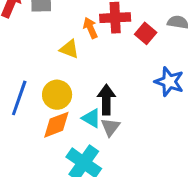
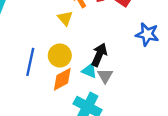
yellow triangle: (69, 49) -> (65, 18), turned 35
black arrow: (106, 100) -> (99, 55), turned 30

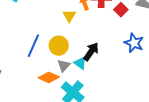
gray triangle: (105, 76) -> (64, 66), moved
orange diamond: (62, 79) -> (49, 77), moved, turned 40

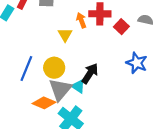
gray triangle: (64, 66) -> (60, 89), size x1.6

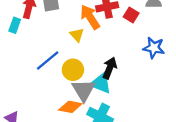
orange arrow: (81, 20) -> (90, 17), size x1.6
blue line: (26, 69) -> (48, 61), moved, turned 40
cyan triangle: (78, 86) -> (101, 83), size x1.5

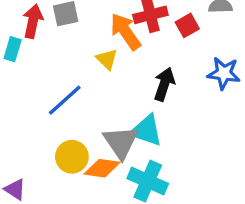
red square: (131, 15) -> (187, 25), turned 32
black arrow: (110, 68) -> (164, 84), moved
yellow circle: (73, 70) -> (72, 157), moved

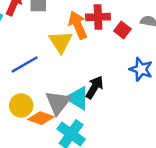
red square: (187, 25) -> (122, 30), turned -35
yellow triangle: (107, 59) -> (61, 42), size x1.5
black arrow: (164, 84) -> (94, 87), moved

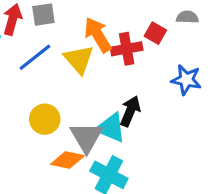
red cross: (98, 17) -> (127, 49), moved
blue line: (25, 64) -> (35, 57), moved
yellow circle: (21, 105) -> (45, 119), moved

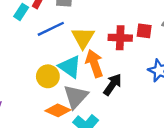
red square: (155, 33) -> (144, 31), turned -35
orange arrow: (98, 35) -> (94, 64), moved
cyan triangle: (111, 128) -> (70, 67), moved

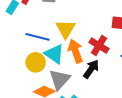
blue line: (51, 29) -> (38, 37), moved, turned 40
red cross: (120, 38) -> (99, 46), moved, turned 30

